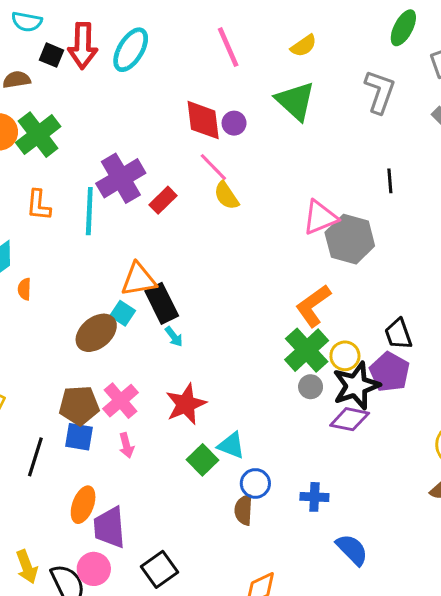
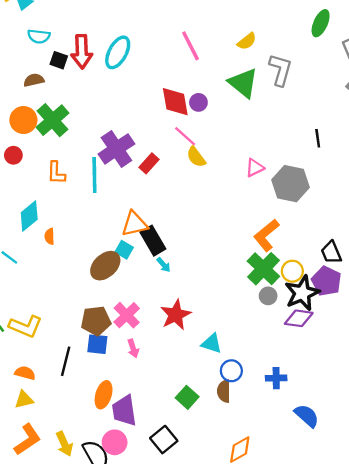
gray L-shape: (380, 92) -> (280, 70), moved
pink triangle: (320, 217) -> (255, 168), moved, size x0.7
green square: (203, 460) -> (187, 397), moved

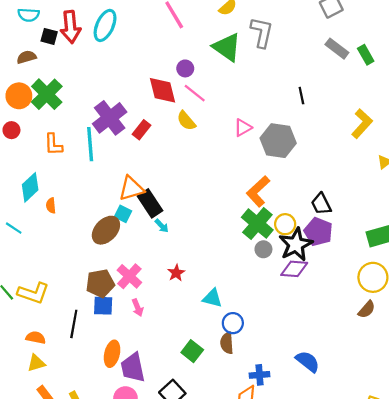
red diamond: (175, 102) -> (163, 90), moved
pink line: (185, 136) -> (195, 93), moved
red star: (176, 315) -> (176, 273), size x0.6
blue cross: (276, 378) -> (259, 375), moved

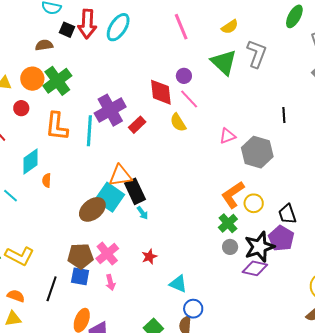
orange L-shape: (53, 144) -> (57, 126), size x1.4
cyan square: (123, 214) -> (110, 197), size x1.8
green cross: (257, 224) -> (228, 223), size x0.7
yellow circle: (285, 224) -> (254, 203), moved

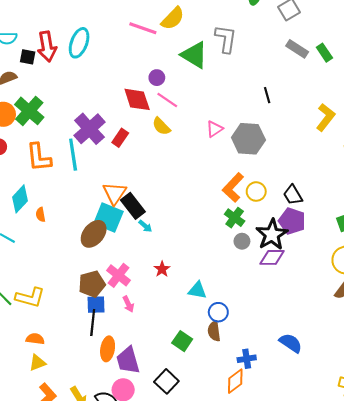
pink line: (181, 27) -> (143, 28), turned -36
yellow semicircle: (230, 27) -> (173, 18), moved, size x1.4
orange triangle: (120, 176) -> (115, 193), turned -35
black line: (52, 289) -> (93, 322), moved

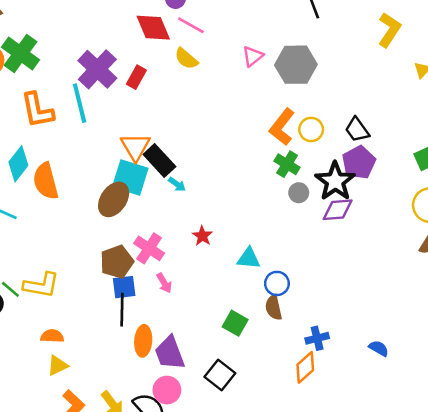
orange semicircle: (41, 215) -> (46, 181), size x2.0
purple pentagon: (292, 221) -> (359, 162), turned 30
blue semicircle: (291, 343) -> (379, 348), moved, size x0.7

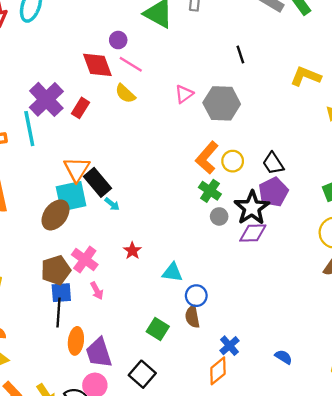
yellow L-shape: (389, 30) -> (306, 76), turned -104
cyan square: (130, 178) -> (71, 196), turned -32
blue cross: (317, 338) -> (230, 346), turned -30

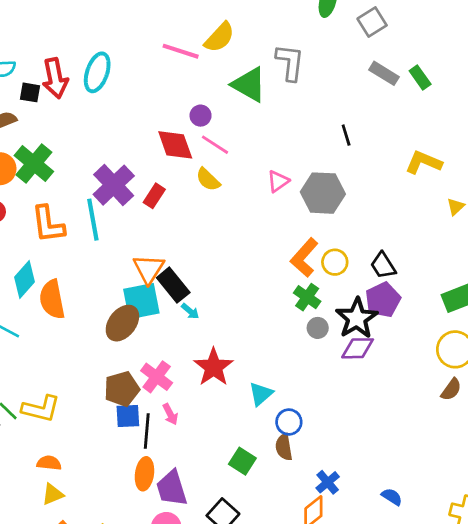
red star: (132, 251) -> (214, 367), size x1.8
cyan triangle: (172, 272) -> (261, 394), turned -50
black line: (58, 313) -> (147, 431), moved

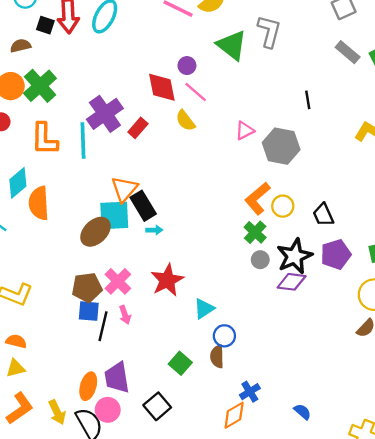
purple pentagon: (383, 300) -> (336, 254), moved
cyan arrow: (190, 311) -> (154, 230), turned -49
orange ellipse: (144, 474) -> (88, 386), moved

